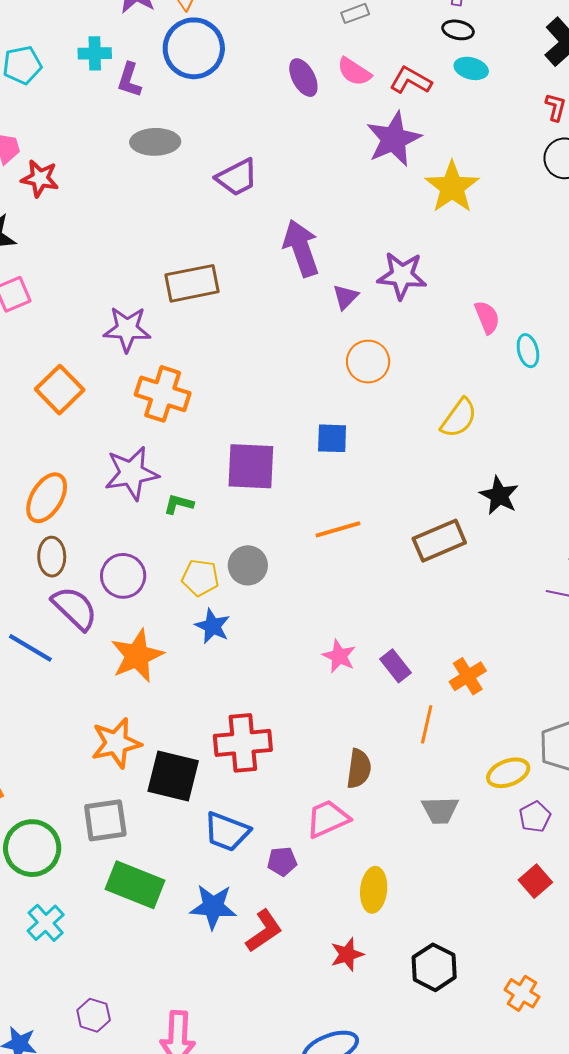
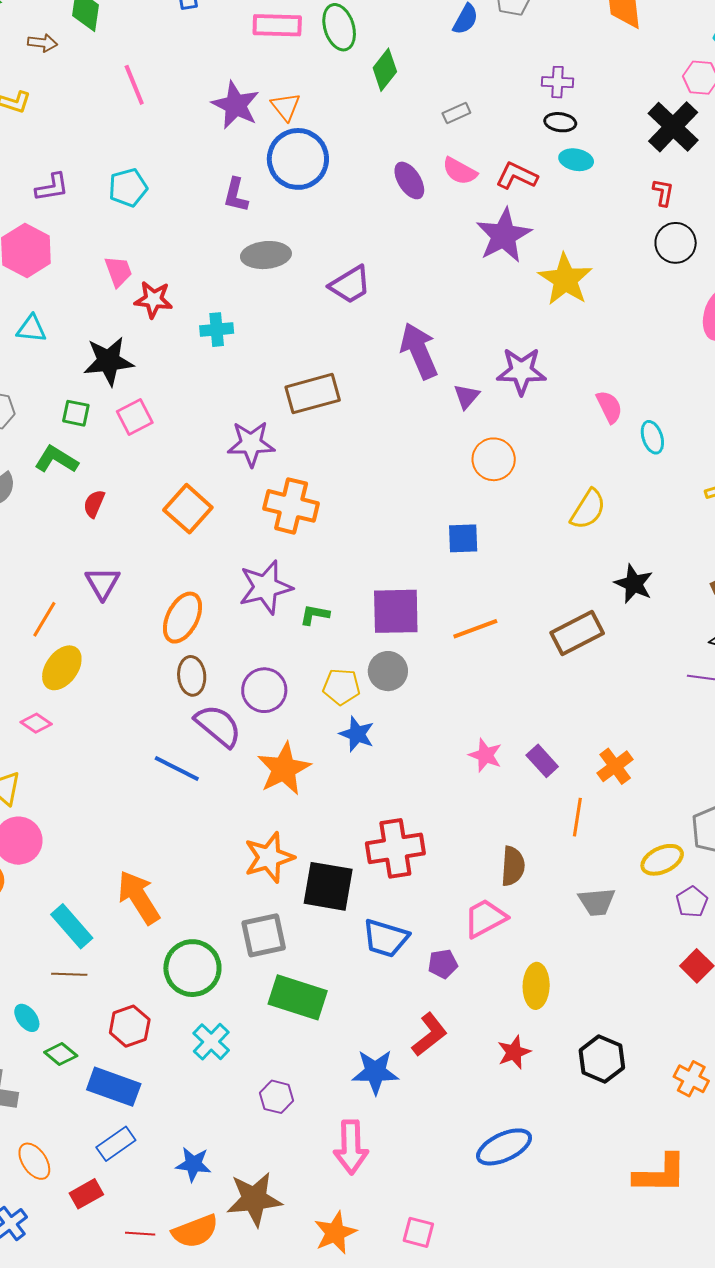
cyan cross: (95, 53) -> (217, 330), moved
purple square: (251, 466) -> (396, 611), moved
blue star: (213, 907) -> (375, 1072), moved
purple hexagon: (94, 1015) -> (276, 1097), moved

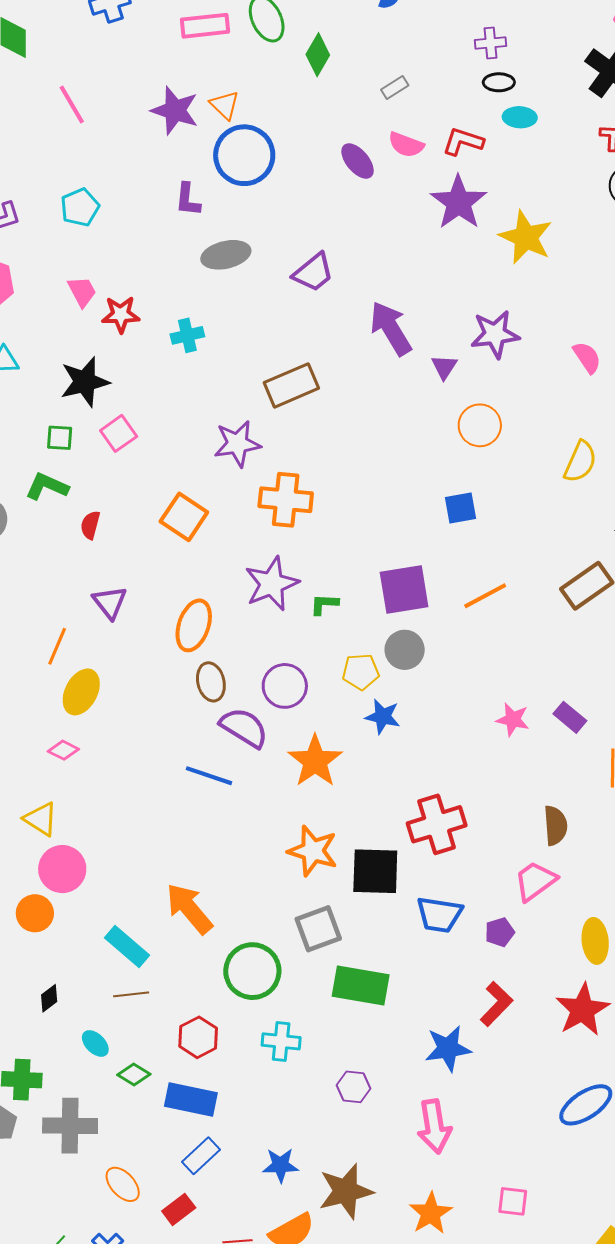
orange star: (269, 857) -> (313, 851), turned -30
cyan cross: (211, 1042) -> (281, 1041), turned -30
red star: (514, 1052) -> (582, 1010), size x1.6

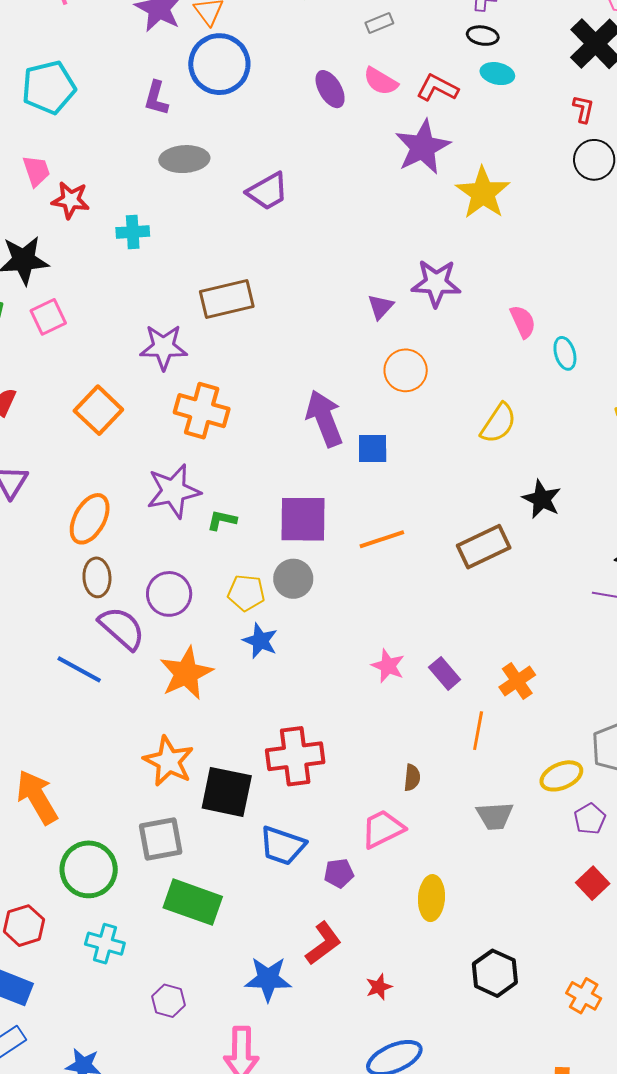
cyan pentagon: (80, 207) -> (49, 87), size x1.4
purple arrow: (391, 328) -> (324, 418), moved
brown semicircle: (555, 826) -> (412, 778), size x0.7
red star: (582, 1010) -> (379, 987), moved, size x0.5

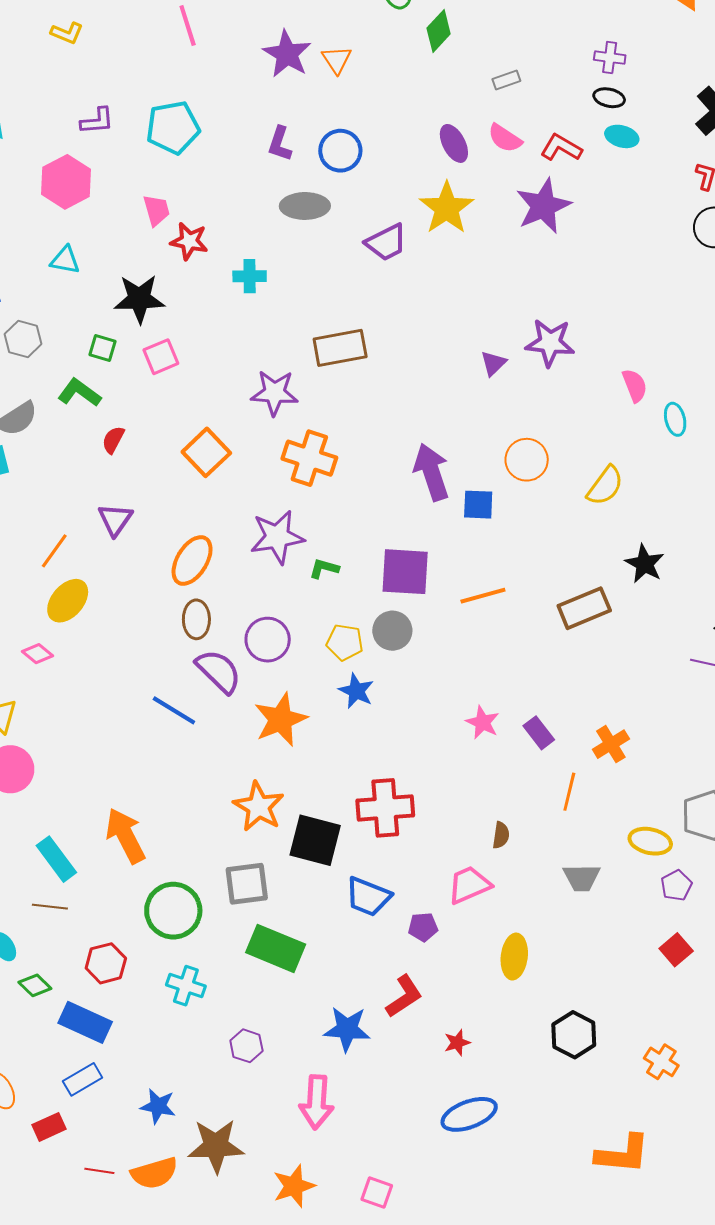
blue circle: (219, 64) -> (340, 151), moved, size x0.7
yellow star: (483, 193) -> (447, 208), moved
orange circle: (406, 370) -> (527, 460), moved
yellow ellipse: (561, 776) -> (650, 841), turned 33

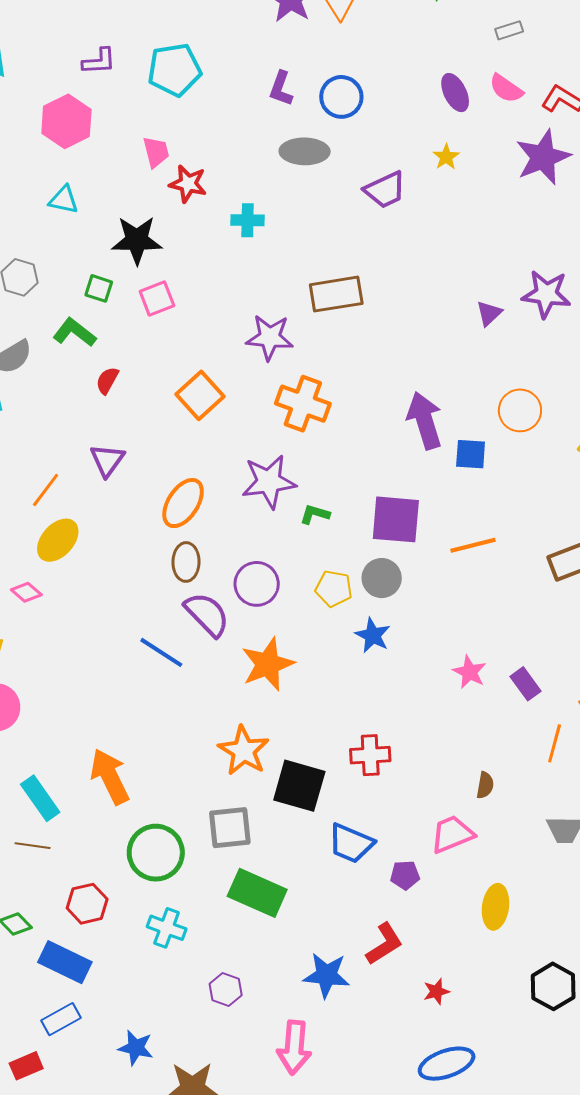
yellow star: (447, 208) -> (446, 157), size x0.5
blue star: (356, 691) -> (373, 635), moved
red cross: (385, 808) -> (370, 755), size x0.7

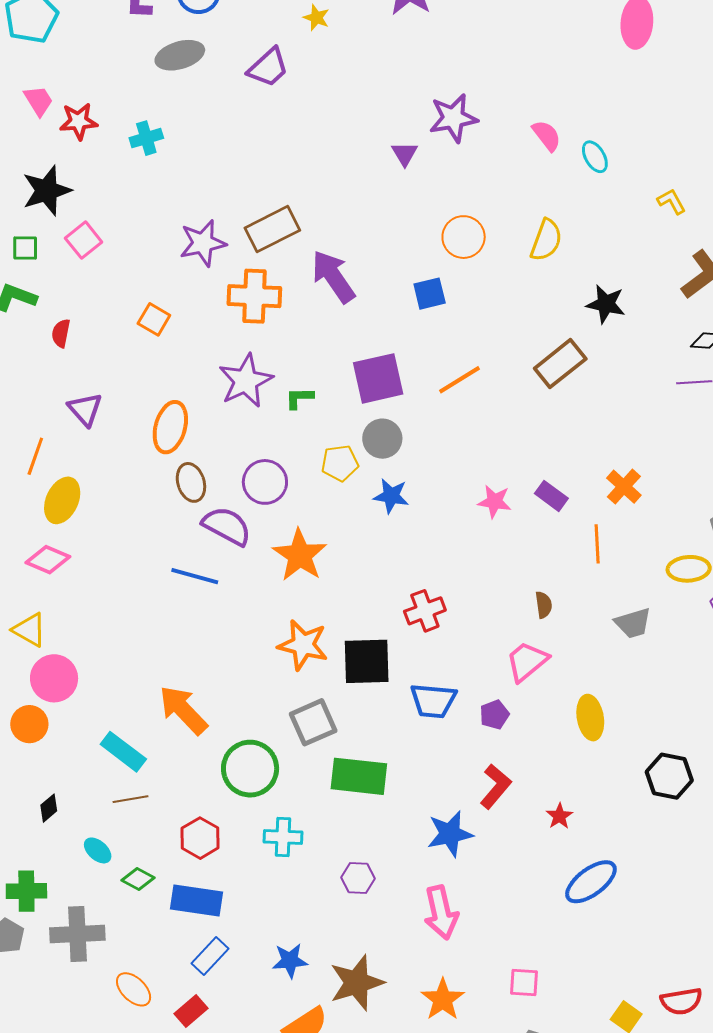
brown rectangle: (336, 294) -> (272, 229), moved
orange square: (200, 395) -> (154, 319), size x0.7
purple arrow: (425, 420) -> (333, 277), moved
pink diamond: (26, 592) -> (48, 560), size x1.4

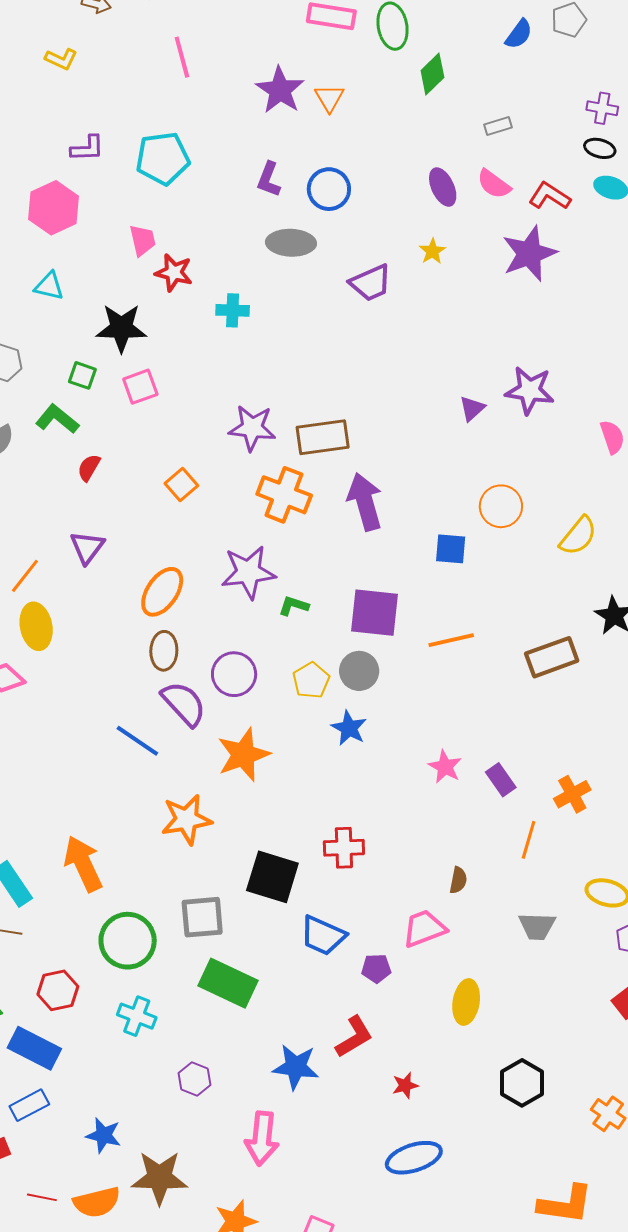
yellow pentagon: (340, 463) -> (311, 680), turned 30
yellow ellipse: (62, 500) -> (36, 626), turned -54
orange star: (303, 645) -> (186, 819), moved, turned 30

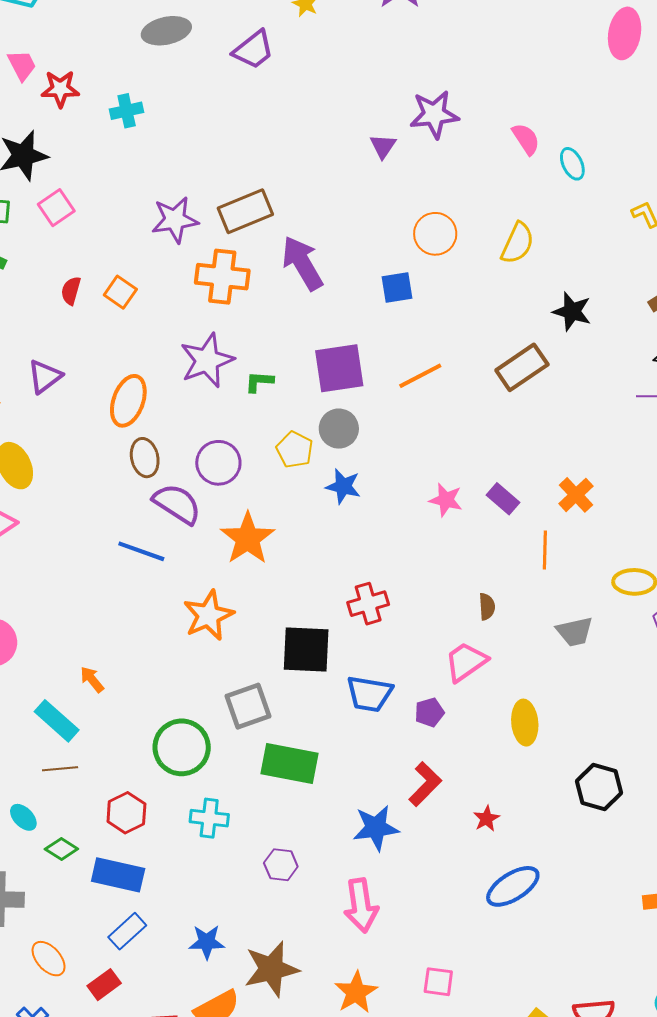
red semicircle: (89, 468) -> (71, 291), moved
purple triangle: (87, 547) -> (45, 376), turned 30
orange arrow: (83, 864) -> (92, 679), moved, size x0.5

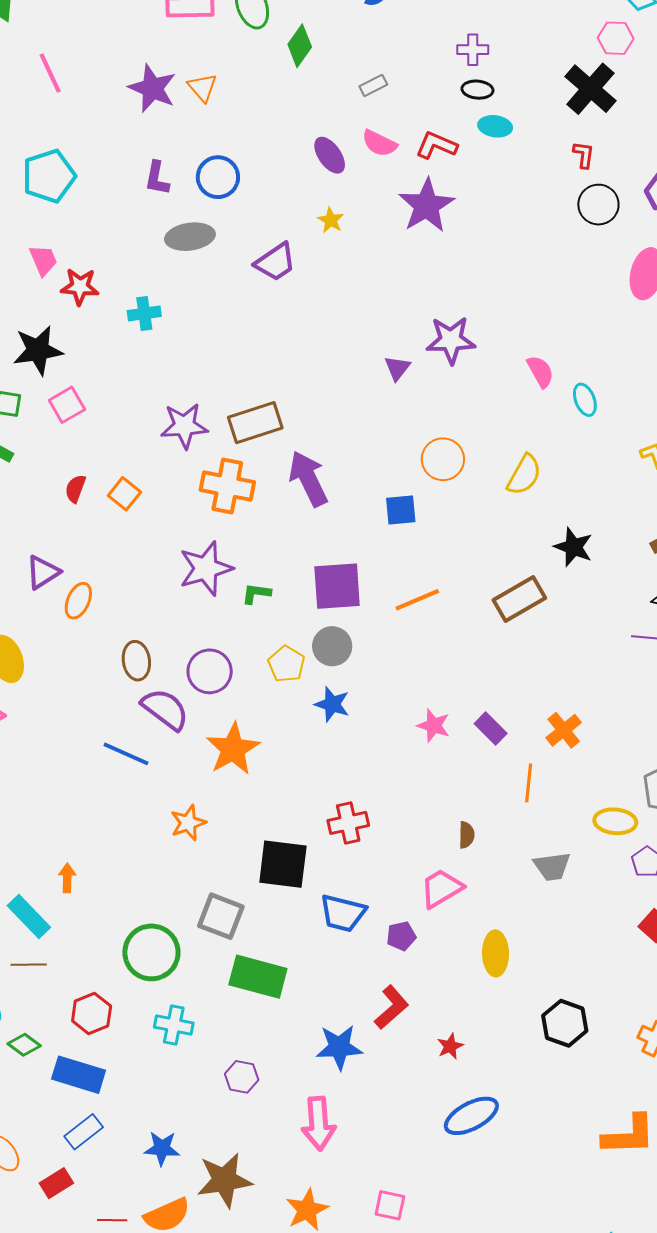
orange ellipse: (128, 401) -> (78, 601), moved, size x0.7
orange star: (209, 615) -> (188, 823), size x0.7
orange arrow: (92, 679) -> (67, 878), turned 36
gray square: (248, 706) -> (221, 916), turned 36

